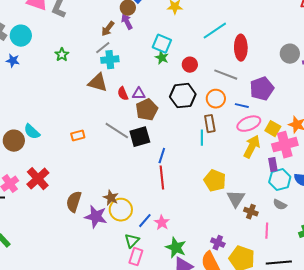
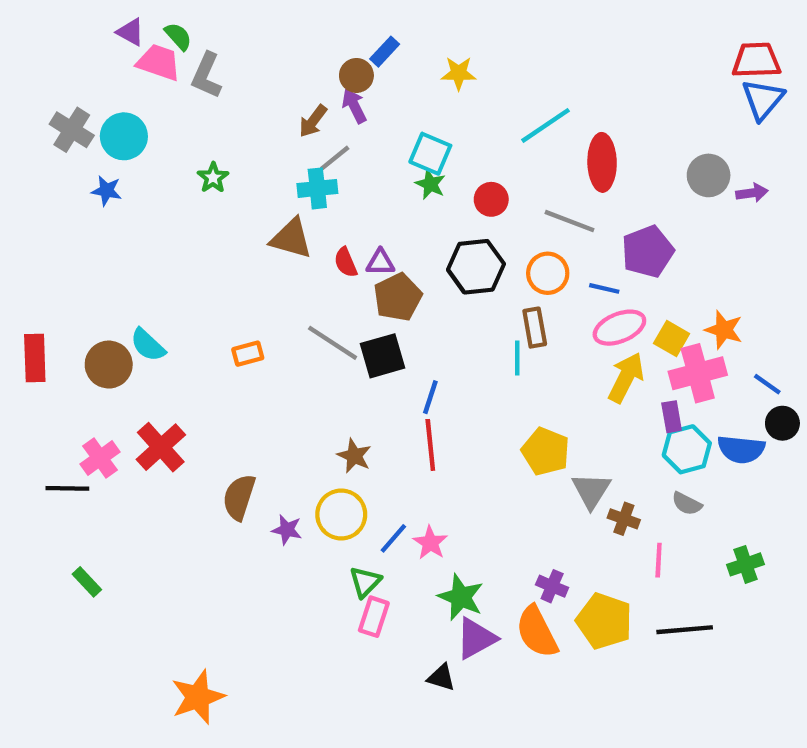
gray line: (103, 48) -> (335, 158), moved
brown star: (111, 198) -> (354, 456), moved
purple star: (96, 217) -> (287, 530), size x0.6

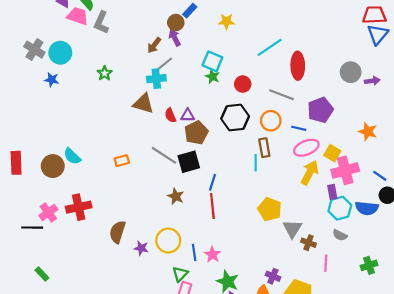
orange star: (724, 330) -> (368, 132), moved
red cross: (161, 447) -> (79, 207), turned 30
brown star: (354, 456) -> (176, 196), moved
blue line: (393, 538) -> (194, 252), turned -49

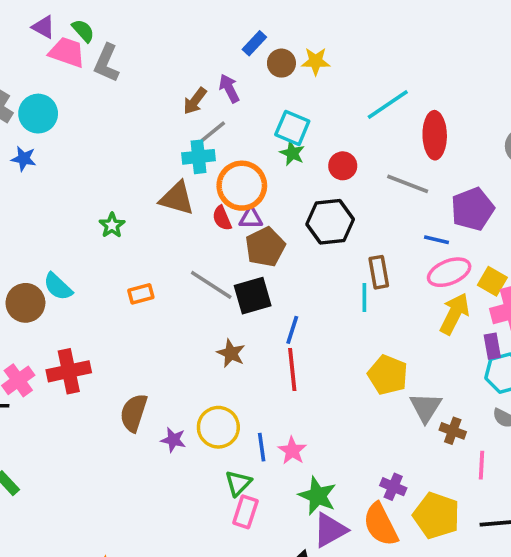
brown circle: (176, 23) -> (281, 63), moved
green star: (105, 73) -> (112, 225), moved
orange circle: (271, 121) -> (242, 186), moved, size x1.4

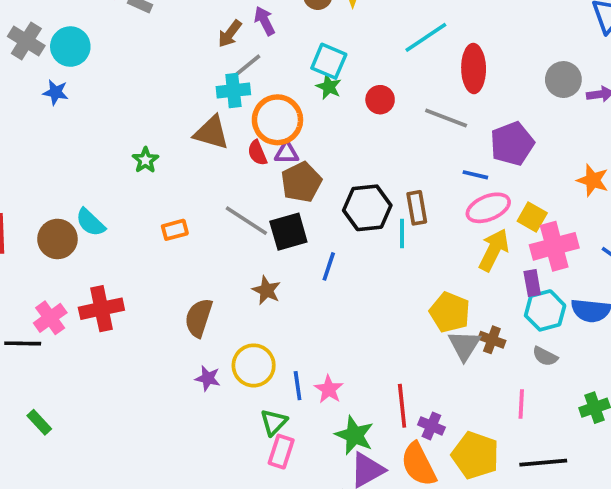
black hexagon: (330, 222) -> (367, 208), moved
red line: (292, 370) -> (402, 406), moved
yellow pentagon: (388, 375) -> (450, 312), moved
brown semicircle: (134, 413) -> (199, 318), moved
brown cross: (453, 431) -> (492, 340), moved

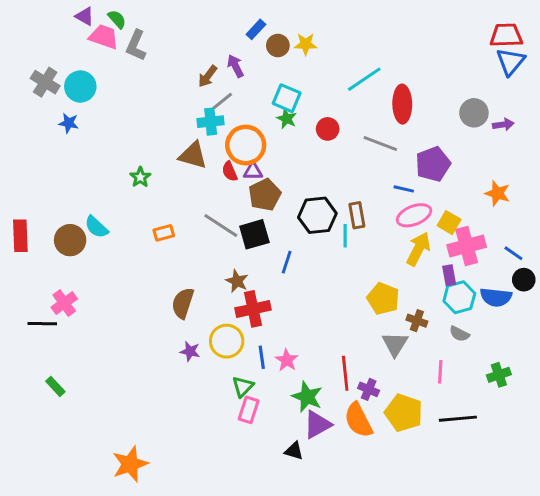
red cross: (101, 309) -> (253, 309), moved
gray triangle: (464, 345) -> (395, 344), moved

